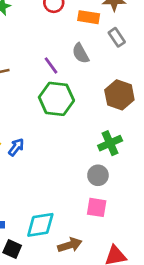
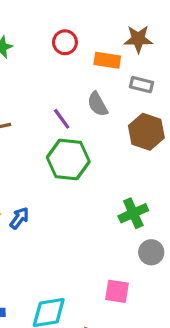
gray rectangle: (117, 37) -> (141, 85), turned -42
brown hexagon: (119, 95) -> (146, 132), moved
gray circle: (98, 175) -> (151, 252), moved

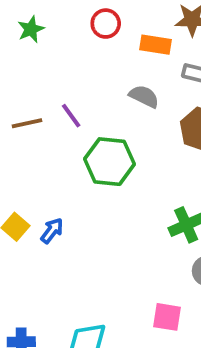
gray semicircle: (98, 104) -> (144, 96), turned 145
purple line: (62, 119) -> (71, 116), moved

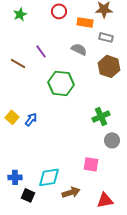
purple line: (71, 116) -> (41, 51), moved
brown line: (27, 123) -> (18, 63), turned 42

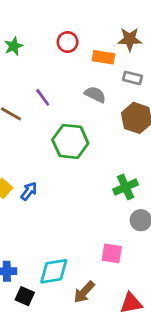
brown arrow: (71, 192) -> (84, 292), turned 150

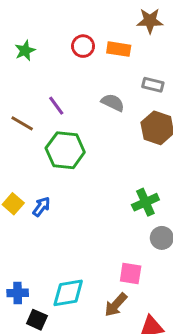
brown star: (130, 39) -> (150, 21), moved
orange rectangle: (103, 57) -> (119, 49), moved
green hexagon: (70, 141) -> (65, 150), moved
brown arrow: (84, 292) -> (116, 305), moved

